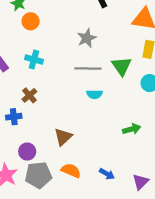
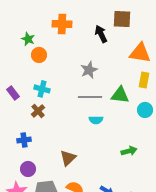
green triangle: (121, 66) -> (120, 95), turned -48
brown cross: (29, 95) -> (38, 111), moved
purple circle: (27, 152) -> (28, 169), moved

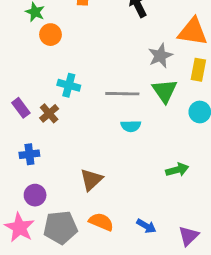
gray star: (89, 70) -> (160, 56), moved
cyan cross: (42, 89) -> (69, 85), moved
purple rectangle: (13, 93) -> (21, 108), moved
green triangle: (120, 95) -> (165, 91), turned 48

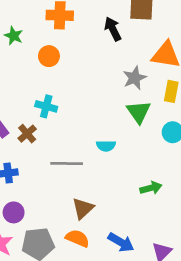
orange circle: (51, 35) -> (49, 56), moved
gray line: (122, 94) -> (67, 163), moved
brown triangle: (91, 180) -> (83, 208), moved
blue arrow: (146, 226) -> (121, 242), size x1.4

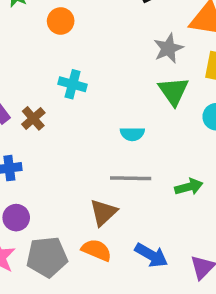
cyan cross: (46, 106) -> (73, 84), moved
gray line: (67, 163) -> (131, 178), moved

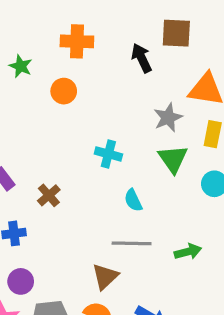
cyan cross: (73, 84) -> (108, 154), moved
brown cross: (33, 118) -> (49, 195), moved
cyan semicircle: (132, 134) -> (133, 200), turned 65

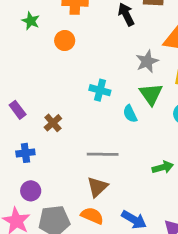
cyan semicircle: (133, 200) -> (130, 114), moved
gray line: (132, 243) -> (103, 154), moved

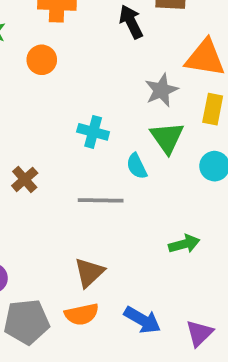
gray line: (103, 154) -> (101, 200), moved
orange semicircle: (92, 216) -> (82, 314), turned 145

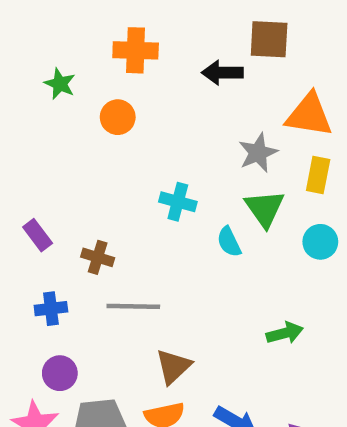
black arrow: (131, 22) -> (222, 73), turned -64
brown cross: (25, 179) -> (98, 257), turned -32
gray line: (101, 200) -> (133, 306), moved

